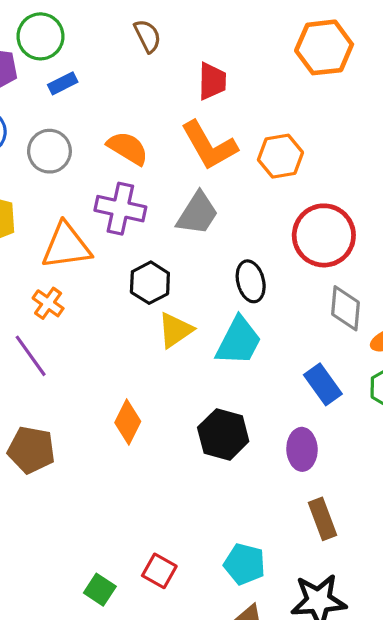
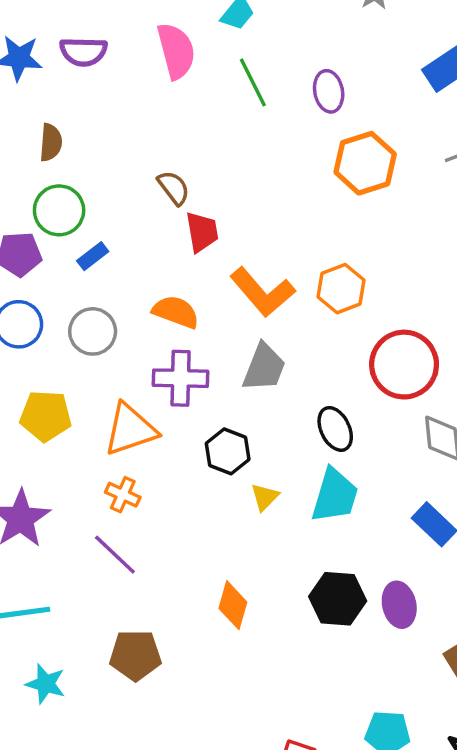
red trapezoid: (212, 81) -> (202, 232), moved
yellow triangle: (175, 330) -> (265, 497), size x0.7
purple ellipse: (302, 449) -> (399, 605), moved

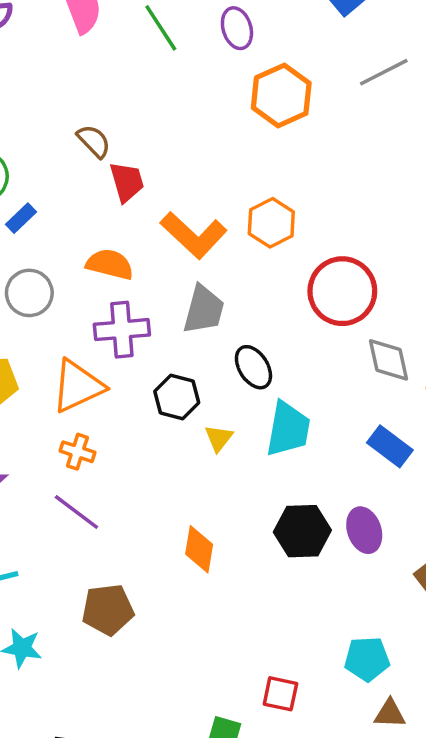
black ellipse: (335, 429) -> (253, 367), moved

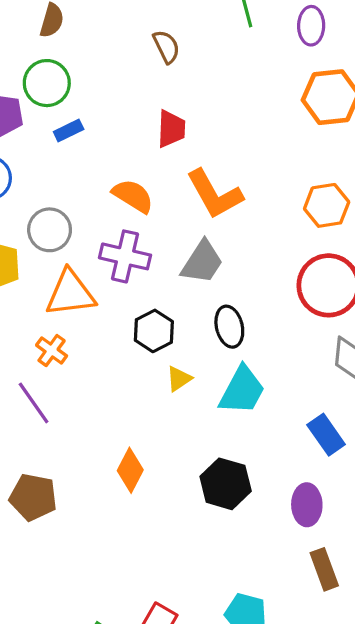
brown semicircle: (94, 141) -> (166, 47), moved
orange hexagon: (271, 223) -> (327, 205), moved
gray circle: (29, 293) -> (50, 230), moved
purple ellipse: (364, 530) -> (307, 505), moved

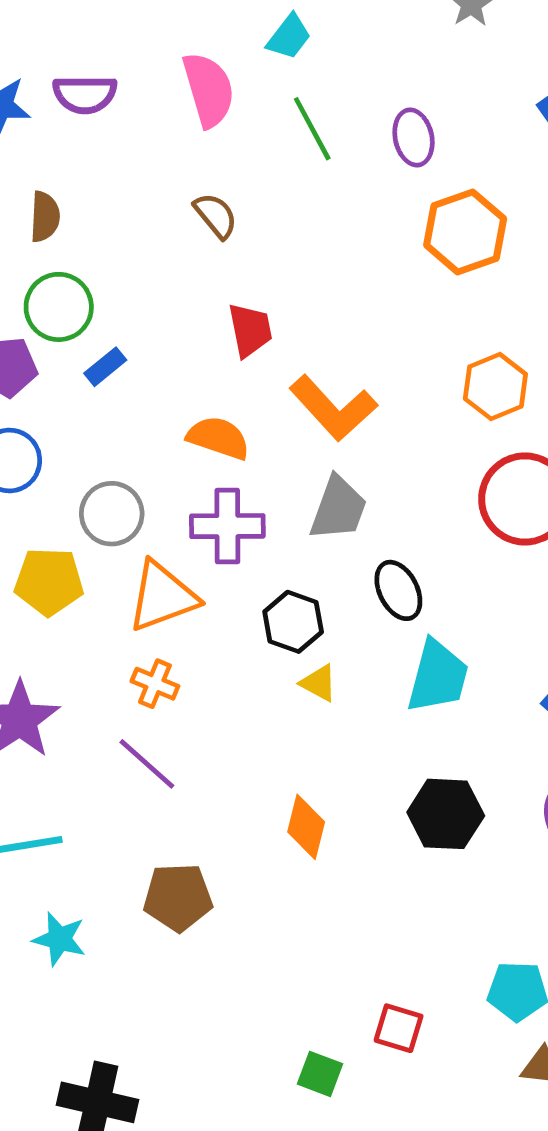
yellow triangle: (179, 379) -> (319, 683), moved, turned -44

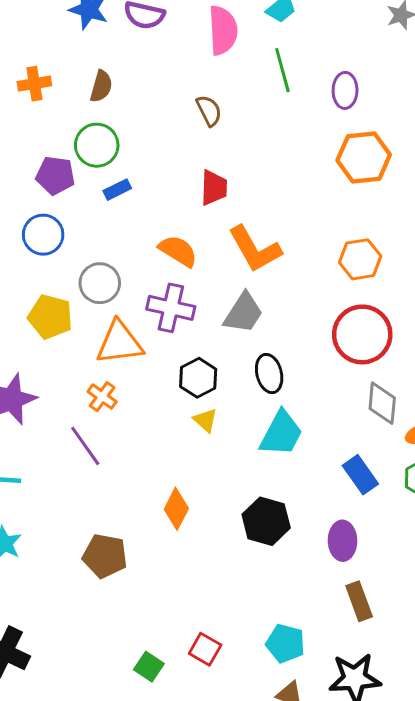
brown pentagon: (178, 897) -> (105, 556), moved

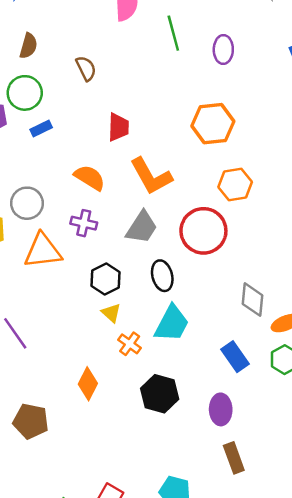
brown semicircle: (209, 111) -> (86, 68), moved
orange hexagon: (364, 157) -> (213, 124), moved
purple cross: (171, 308) -> (84, 223), size x0.7
red circle: (362, 334) -> (203, 231), moved
orange cross: (102, 397) -> (130, 344), moved

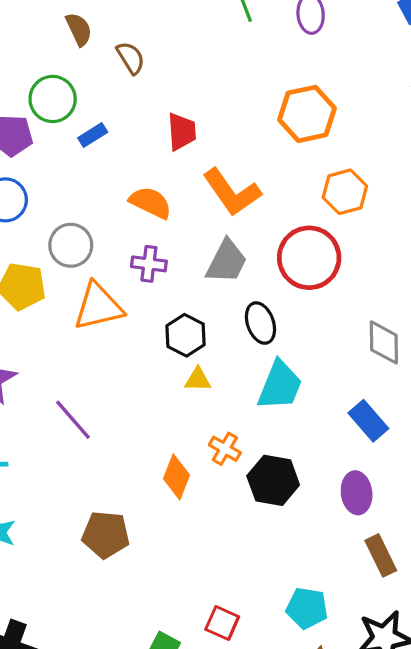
brown semicircle: (28, 46) -> (79, 29), moved, turned -35
blue rectangle: (41, 128) -> (93, 135), moved
yellow triangle: (111, 313) -> (198, 380), turned -35
orange cross: (130, 344) -> (225, 449), moved

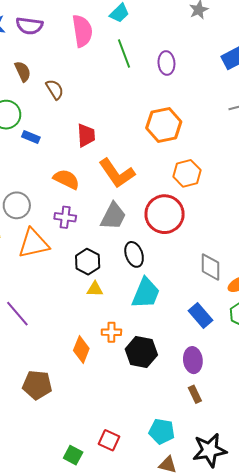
blue rectangle: (93, 135) -> (31, 137), turned 54
orange cross: (225, 449) -> (111, 332), turned -30
brown rectangle: (381, 555) -> (195, 394), moved, size x0.7

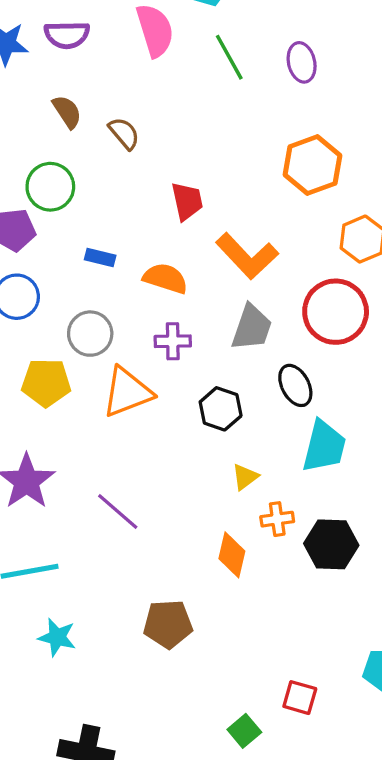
blue rectangle: (31, 137) -> (100, 257), moved
yellow triangle: (95, 289) -> (245, 477), moved, turned -30
green square: (73, 455) -> (244, 731), turned 30

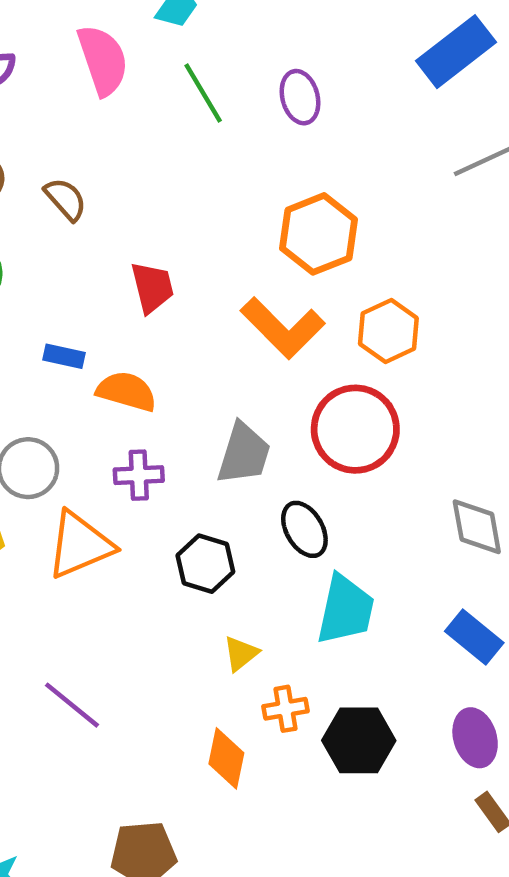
orange L-shape: (247, 256) -> (283, 328), moved
blue rectangle: (100, 257) -> (64, 356), moved

